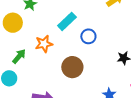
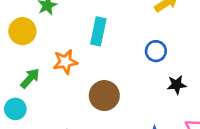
cyan rectangle: (67, 21) -> (98, 31), turned -36
blue circle: (88, 36) -> (156, 51), moved

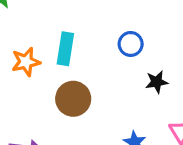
cyan rectangle: (98, 31) -> (65, 49), moved

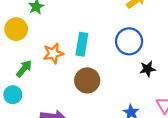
blue circle: (131, 44) -> (129, 41), size x1.5

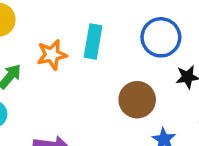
brown circle: (87, 80) -> (137, 100), moved

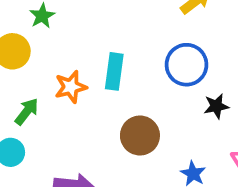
brown circle: (137, 100) -> (140, 135), moved

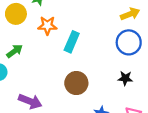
blue circle: (187, 65) -> (129, 42), moved
orange star: (71, 87) -> (47, 26), moved

